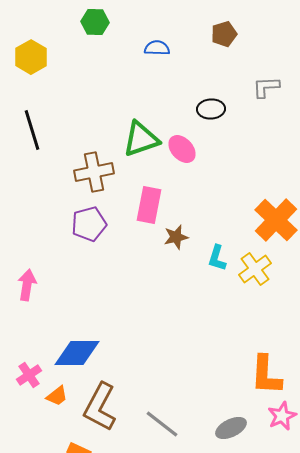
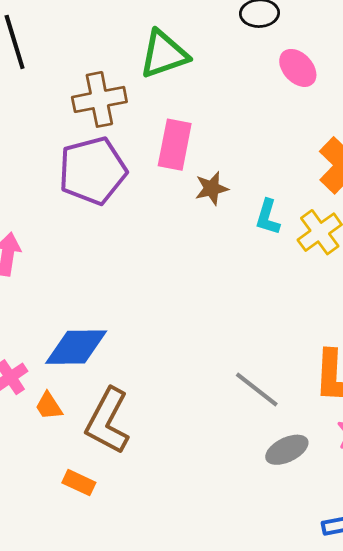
pink ellipse: (182, 149) -> (298, 68), moved
purple pentagon: (89, 224) -> (93, 171), size x1.4
orange trapezoid: (57, 396) -> (49, 406), turned 95
gray line: (162, 424) -> (257, 390), moved

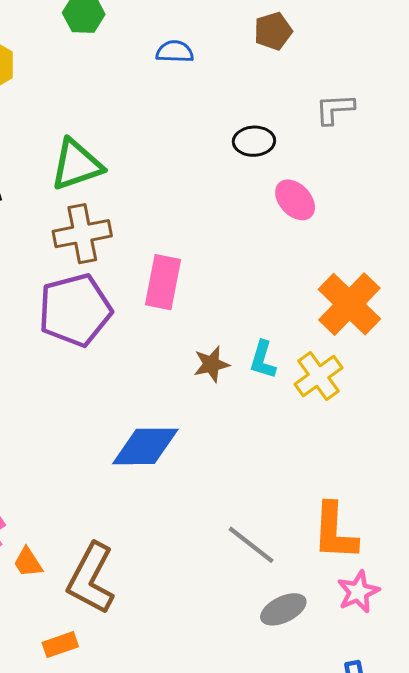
green triangle: (164, 54) -> (76, 165), moved
brown star: (212, 188) -> (211, 364), moved
blue diamond: (76, 347) -> (145, 446), moved
orange rectangle: (79, 483) -> (60, 645), turned -44

